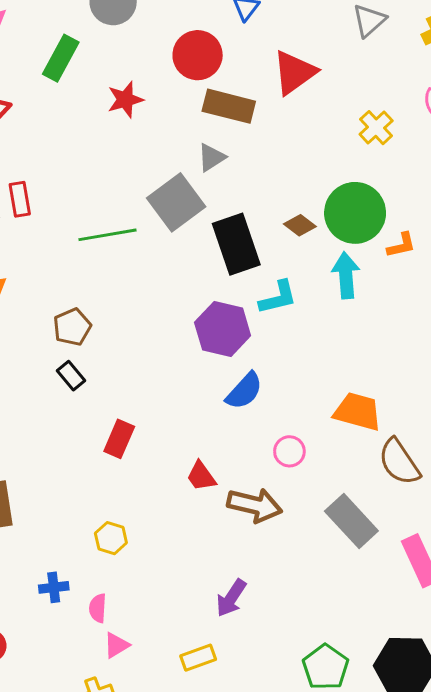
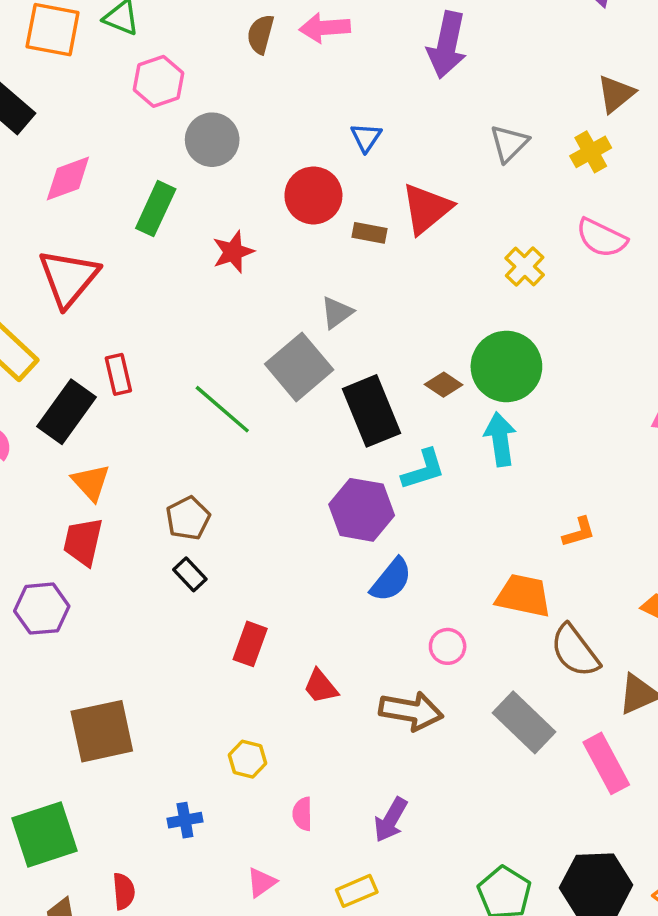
brown rectangle: (229, 106) -> (370, 233), moved, size x0.6
green line: (107, 235) -> (222, 409), turned 54
orange L-shape: (401, 245) -> (579, 532), moved
red trapezoid: (201, 476) -> (321, 686), moved
pink semicircle: (98, 608) -> (302, 814), moved

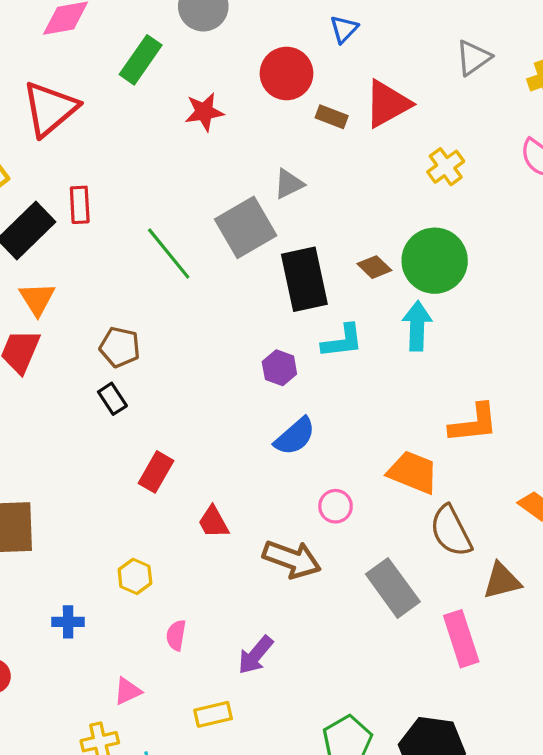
yellow cross: (525, 266) -> (446, 167), moved
purple hexagon: (362, 510) -> (279, 368), size x0.6
brown pentagon: (188, 518) -> (120, 347), turned 30
orange L-shape: (579, 532) -> (474, 423), size x1.6

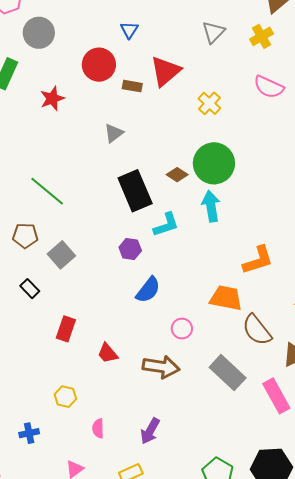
gray square: (246, 227) -> (61, 255), moved, size x0.7
brown pentagon: (120, 347) -> (25, 236), moved

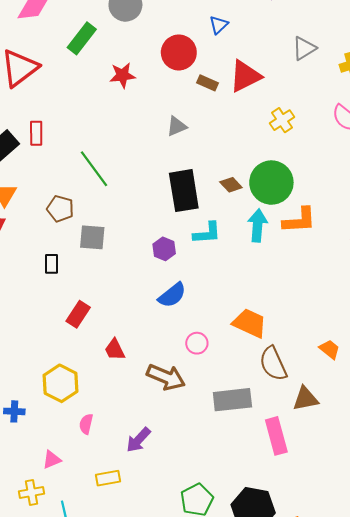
gray square: (61, 255) -> (92, 237), turned 32
orange L-shape: (258, 260) -> (299, 220), moved
black rectangle: (30, 289) -> (52, 264), turned 30
gray rectangle: (228, 373) -> (232, 400), turned -63
yellow hexagon: (65, 397) -> (61, 383), size x1.6

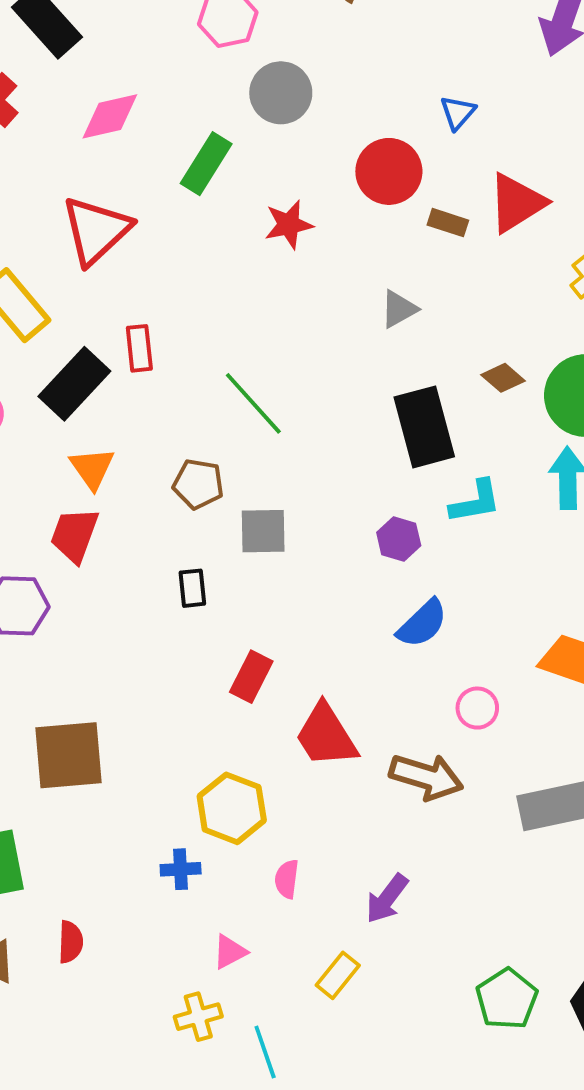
brown diamond: (231, 185) -> (503, 378), moved
red trapezoid: (115, 350) -> (326, 736), size x1.6
blue cross: (14, 411) -> (181, 869), moved
yellow rectangle: (108, 478) -> (338, 975), turned -35

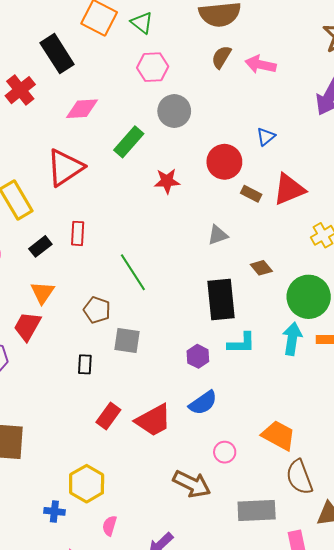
brown diamond: (503, 378) -> (261, 268), moved
black rectangle: (74, 384) -> (40, 246), size x0.6
red trapezoid: (326, 736) -> (153, 420), moved, turned -96

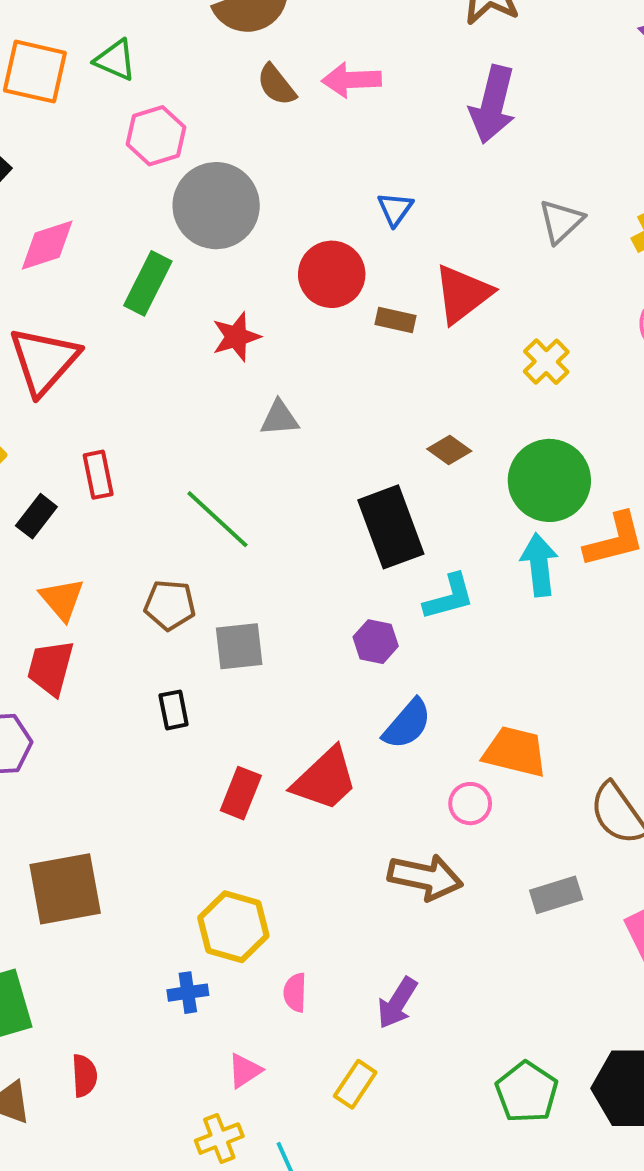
brown semicircle: (221, 57) -> (276, 85), turned -55
gray circle: (174, 111) -> (216, 206), size x1.4
gray triangle: (218, 235) -> (280, 418), moved, turned 30
orange trapezoid: (278, 435) -> (515, 752), moved
gray rectangle: (257, 511) -> (556, 895), size x0.7

